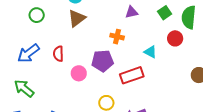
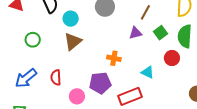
purple triangle: (132, 12) -> (135, 33), moved

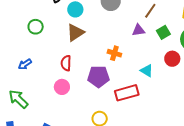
blue arrow: (26, 78) -> (25, 64), size x0.6
red semicircle: (56, 78) -> (66, 63), moved
pink circle: (77, 96) -> (62, 87), moved

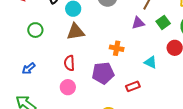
brown triangle: (75, 32) -> (76, 32), turned 30
red rectangle: (127, 93) -> (133, 86), size x0.6

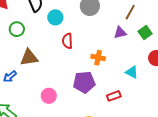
green circle: (35, 30) -> (17, 29), moved
brown triangle: (76, 32) -> (29, 58), moved
red semicircle: (69, 63) -> (67, 41), moved

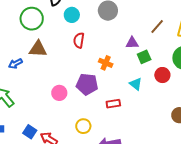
brown line: (130, 12) -> (157, 27), moved
green circle: (17, 29) -> (32, 19), size x1.5
green square: (145, 33) -> (144, 57), moved
pink circle: (49, 96) -> (59, 93), moved

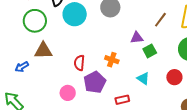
cyan circle: (72, 15) -> (75, 14), size x1.5
red semicircle: (79, 40) -> (79, 63), moved
red circle: (162, 75) -> (174, 77), moved
purple pentagon: (87, 84) -> (95, 82), turned -30

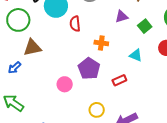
green square: (150, 51) -> (145, 26), moved
red semicircle: (79, 63) -> (75, 24), moved

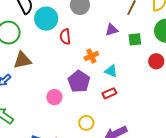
green square: (145, 26) -> (135, 39), turned 32
orange cross: (101, 43) -> (91, 56), turned -32
cyan triangle: (136, 55) -> (111, 71), moved

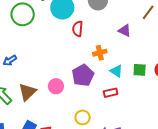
purple triangle: (112, 30) -> (125, 31), turned 32
green square: (135, 39) -> (140, 70), moved
brown triangle: (22, 60) -> (27, 92), moved, turned -42

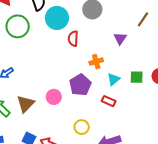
purple triangle: (125, 31) -> (120, 38), turned 40
cyan triangle: (116, 71) -> (114, 79), turned 48
red rectangle: (111, 93) -> (109, 101), turned 40

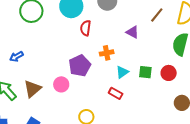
purple triangle: (120, 38) -> (132, 32), turned -40
purple pentagon: (80, 85) -> (80, 66), moved

